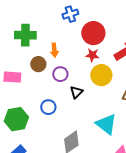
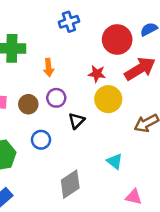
red circle: (93, 33) -> (117, 40), moved
brown circle: (38, 64) -> (28, 104), moved
cyan triangle: (106, 124) -> (115, 161), size x0.6

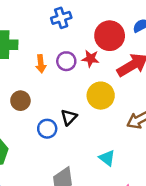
red star: (97, 74) -> (90, 59), moved
purple circle: (56, 98) -> (66, 61), moved
blue circle: (41, 140) -> (47, 129), moved

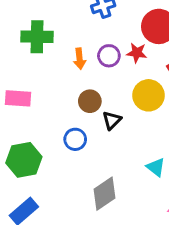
brown circle: (20, 101) -> (90, 101), moved
blue circle: (47, 129) -> (75, 139), moved

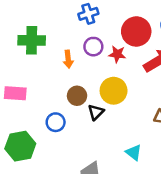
purple circle: (109, 56) -> (93, 47), moved
yellow circle: (148, 95) -> (114, 91), moved
blue circle: (75, 139) -> (56, 122), moved

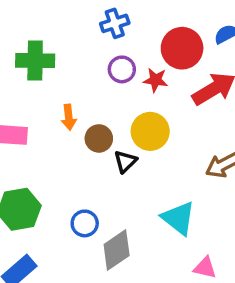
orange arrow: (68, 59) -> (69, 117), moved
blue circle: (56, 122) -> (85, 223), moved
cyan triangle: (134, 152) -> (178, 218), size x1.5

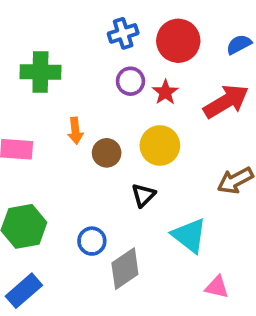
red circle: (182, 48) -> (178, 41), moved
red star: (155, 80) -> (165, 92), turned 30
black triangle: (125, 161) -> (143, 195), moved

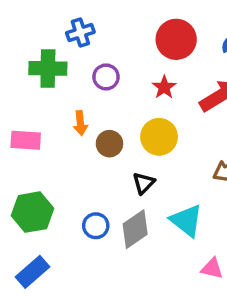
blue cross: (123, 33) -> (80, 32), moved
purple circle: (130, 81) -> (106, 77), moved
gray diamond: (125, 269) -> (135, 229), moved

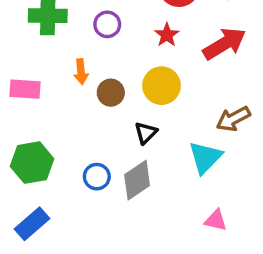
cyan triangle: (186, 221) -> (205, 157), moved, turned 36

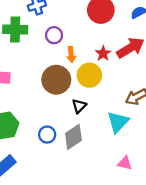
red star: (167, 35) -> (103, 53), moved
orange arrow: (81, 72) -> (71, 55), moved
brown circle: (111, 93) -> (56, 80), size x1.6

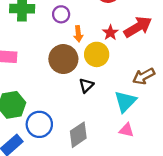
blue circle: (47, 135) -> (39, 124), moved, size x1.5
gray diamond: (73, 137) -> (78, 135), moved
pink triangle: (125, 163) -> (126, 130), moved

